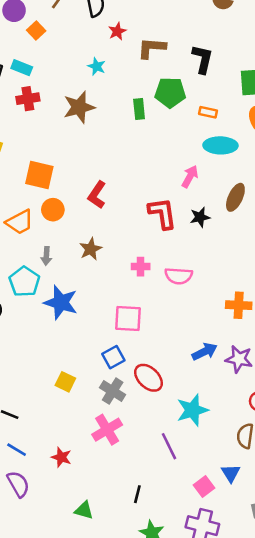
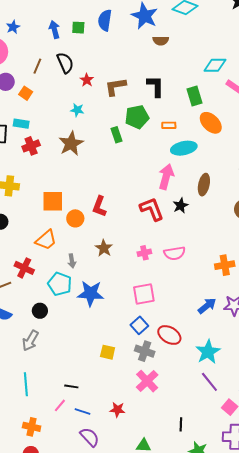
pink arrow: (190, 177) -> (166, 177), size x1.4
orange circle: (53, 210) -> (75, 218), moved
purple line: (169, 446) -> (209, 382), moved

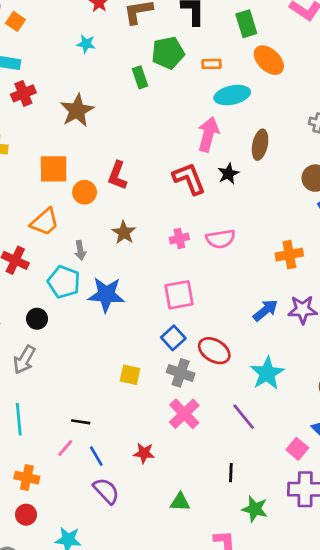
brown star: (71, 144) -> (77, 111), moved
purple line: (209, 382) -> (244, 417), moved
blue line: (82, 412) -> (96, 456), turned 42

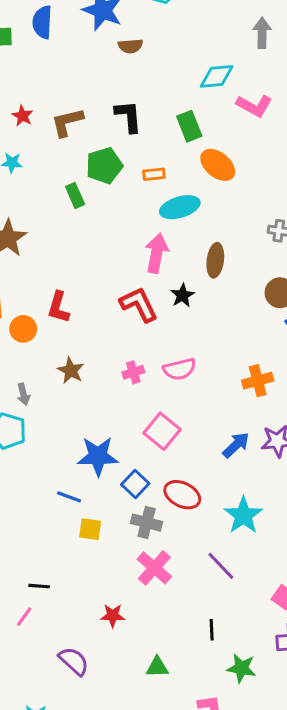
blue star: (106, 295) -> (98, 456), moved
pink square: (179, 295) -> (162, 431), moved, turned -36
blue line: (96, 456) -> (69, 497), moved, turned -35

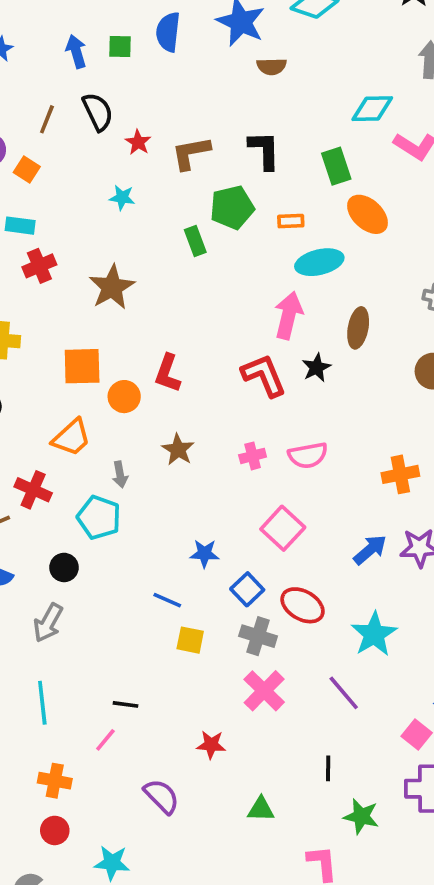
blue star: (98, 456) -> (204, 554), size x0.6

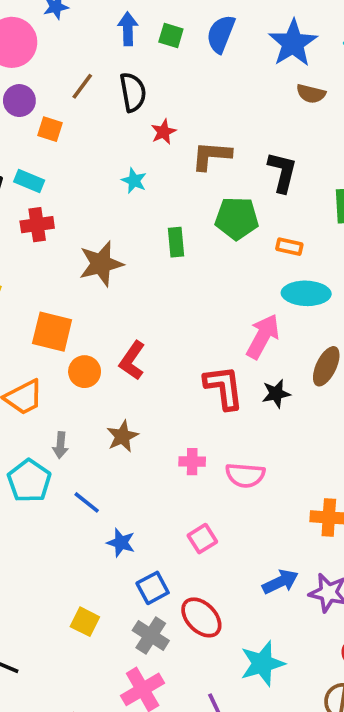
orange square: (27, 170) -> (50, 129), turned -30
green rectangle: (195, 241) -> (176, 242), moved
pink square: (283, 528) -> (202, 539), size x0.7
blue line: (167, 600) -> (87, 502), moved

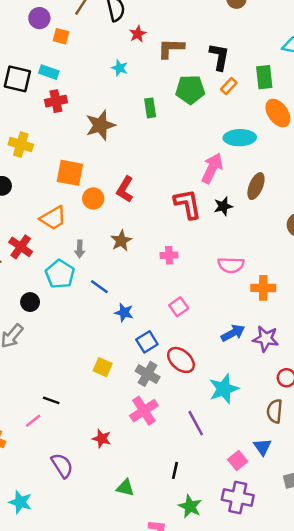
orange rectangle: (289, 247) -> (229, 86), moved, turned -56
pink semicircle: (245, 475) -> (231, 265), moved

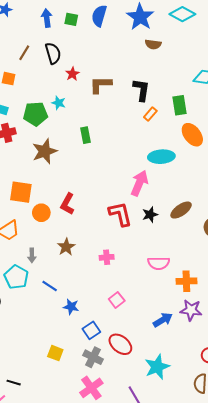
green pentagon: (190, 90) -> (35, 114), moved
brown ellipse: (256, 186) -> (181, 210), moved, turned 35
purple star: (266, 339) -> (191, 310), moved

